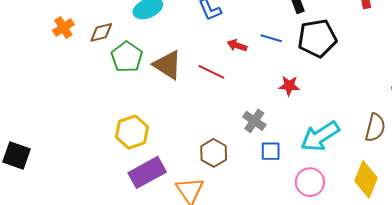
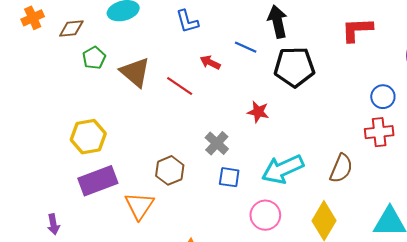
blue line: (271, 38) -> (246, 47), moved
green pentagon: (127, 57) -> (94, 58), size x0.7

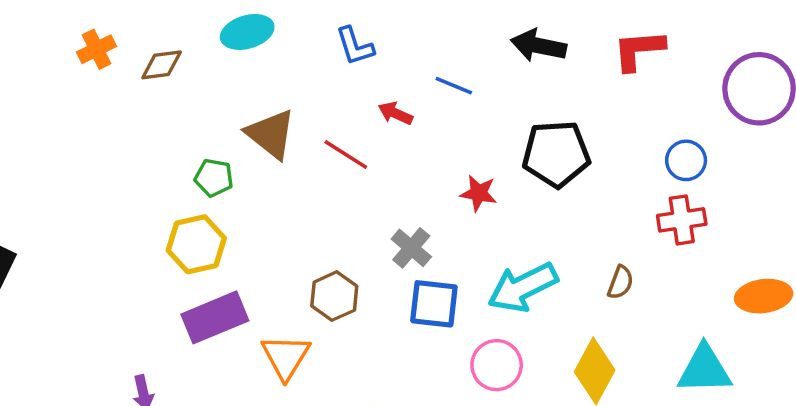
black arrow: (278, 22) -> (539, 46), moved, turned -64
green pentagon: (94, 58) -> (214, 178), moved, turned -30
black pentagon: (294, 67) -> (556, 154), moved
brown semicircle: (341, 168) -> (620, 282), size x0.7
blue square: (229, 177) -> (434, 304), size x1.4

